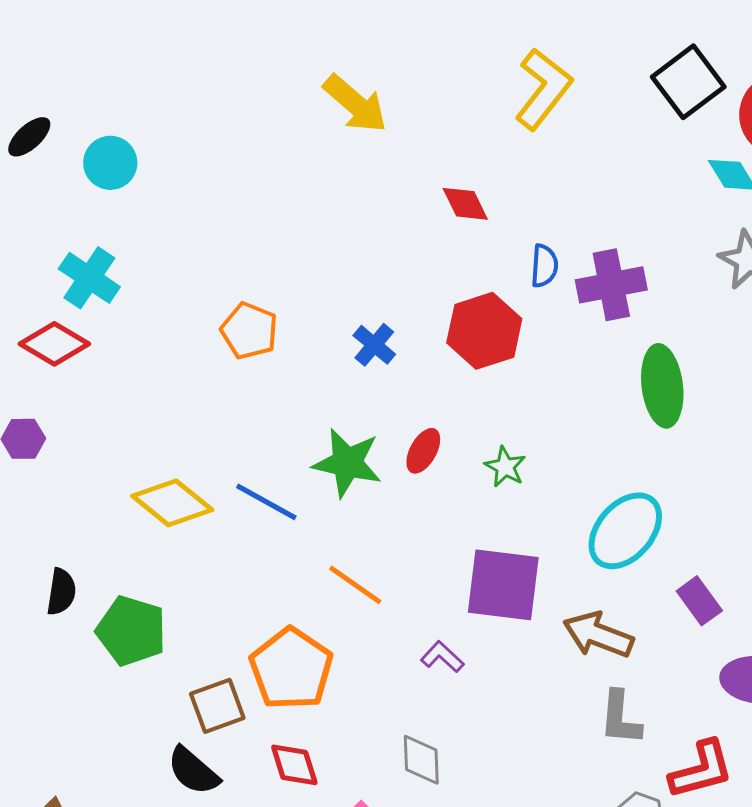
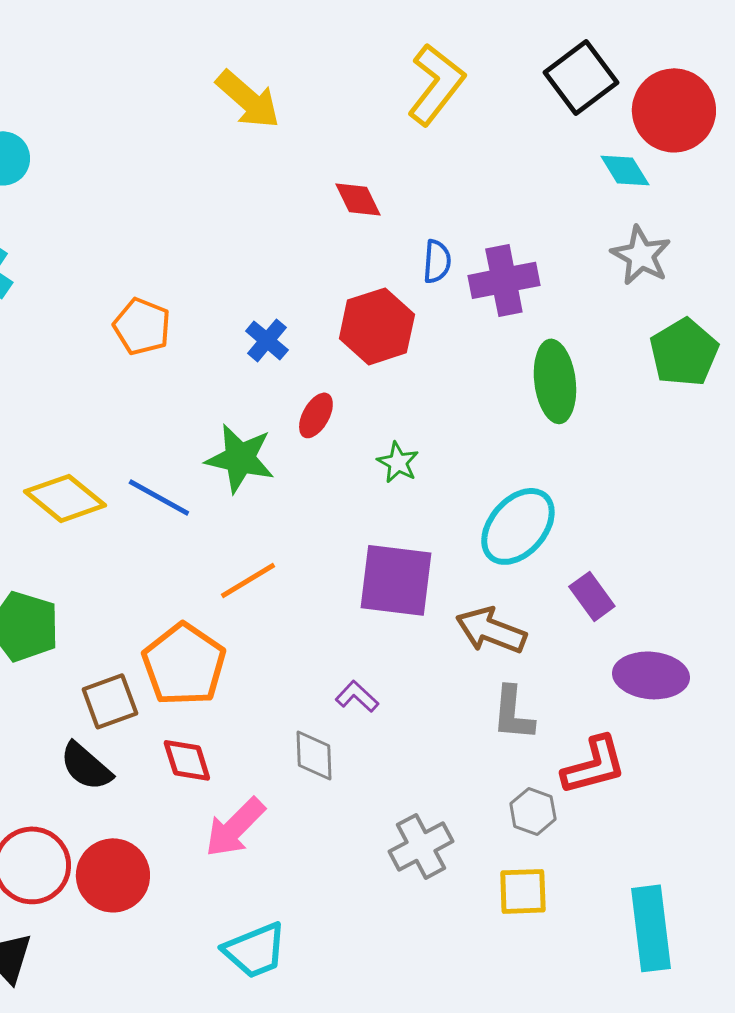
red ellipse: (423, 451) -> (316, 415), moved
orange line: (355, 585) -> (248, 580), turned -66
purple L-shape: (442, 657) -> (357, 696), moved

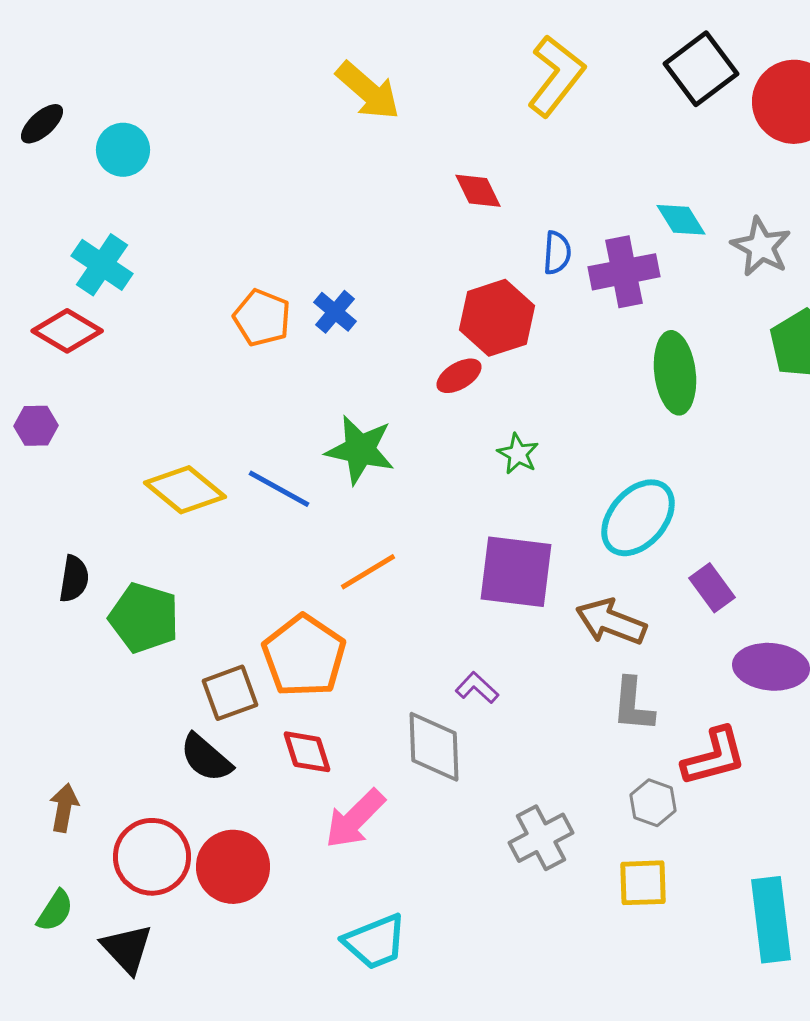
cyan diamond: (625, 170) -> (681, 220), moved
blue cross: (267, 340) -> (335, 312), moved
red ellipse: (316, 415) -> (459, 376), moved, turned 30
gray diamond: (314, 755) -> (434, 747), size x1.4

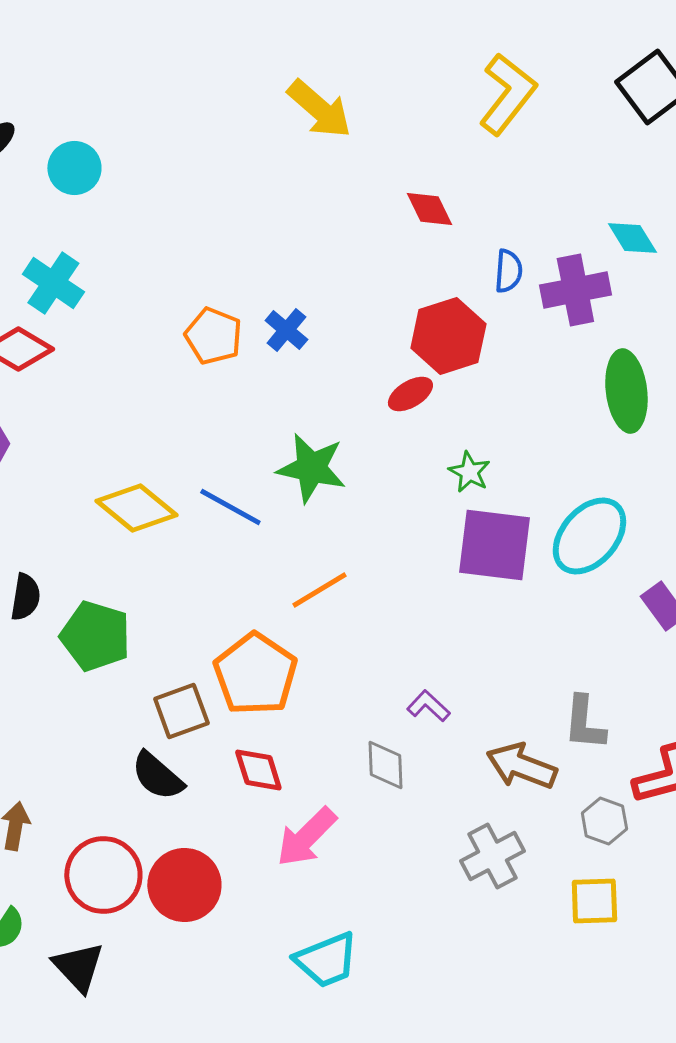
purple square: (516, 572) -> (494, 545), moved
brown arrow: (611, 622) -> (521, 766), moved
gray diamond: (434, 747) -> (385, 765), size x0.7

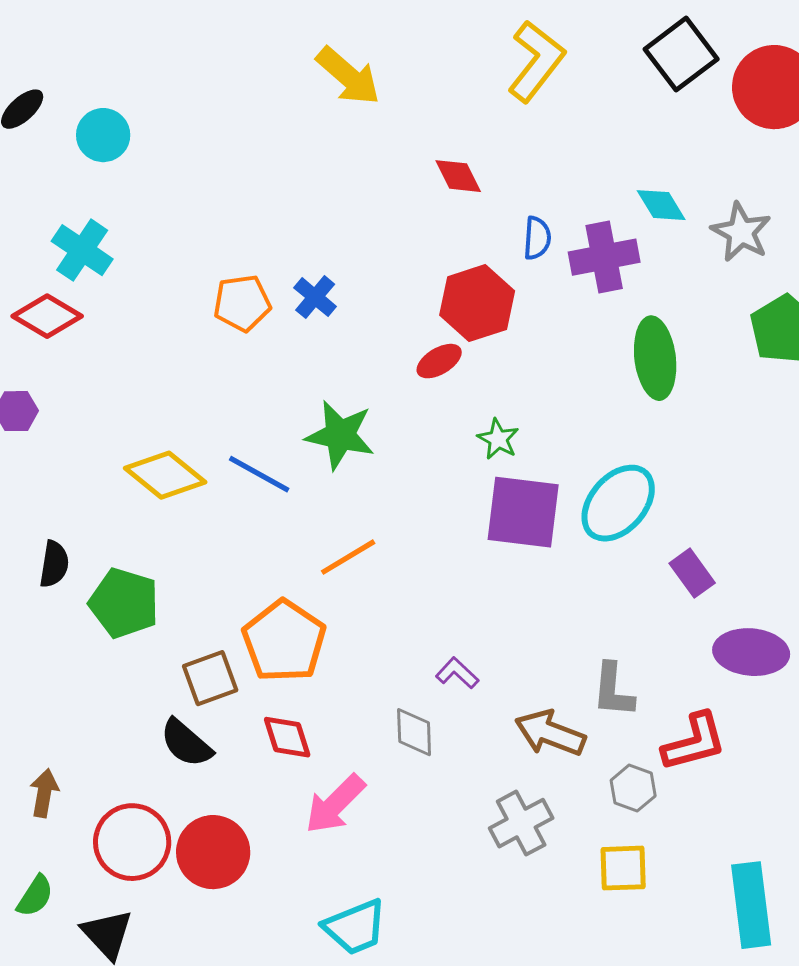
orange pentagon: (213, 336) -> (242, 303), turned -30

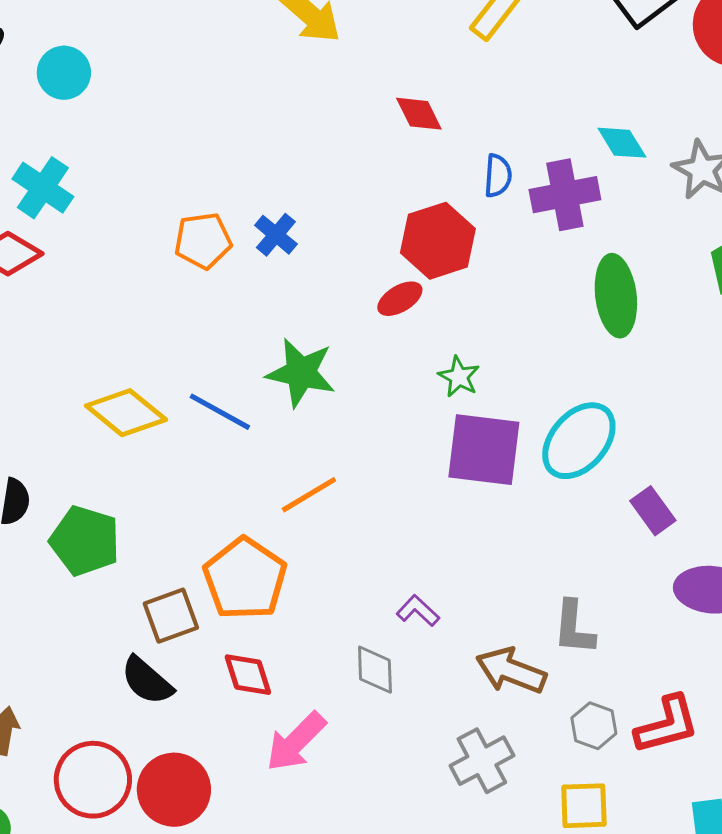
red L-shape: (694, 742) -> (667, 725), moved

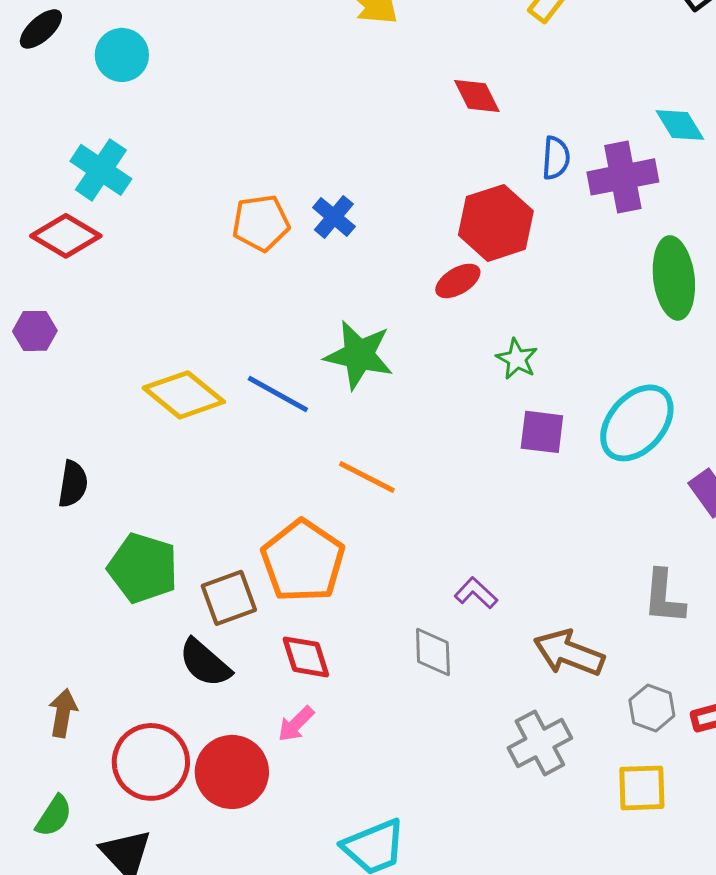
purple square: (484, 450) -> (542, 432), size x0.6
orange line: (309, 495) -> (367, 477), turned 58
green pentagon: (85, 541) -> (143, 568), moved
gray L-shape: (574, 628) -> (664, 597), moved
pink arrow: (296, 742) -> (296, 724), moved, size x0.6

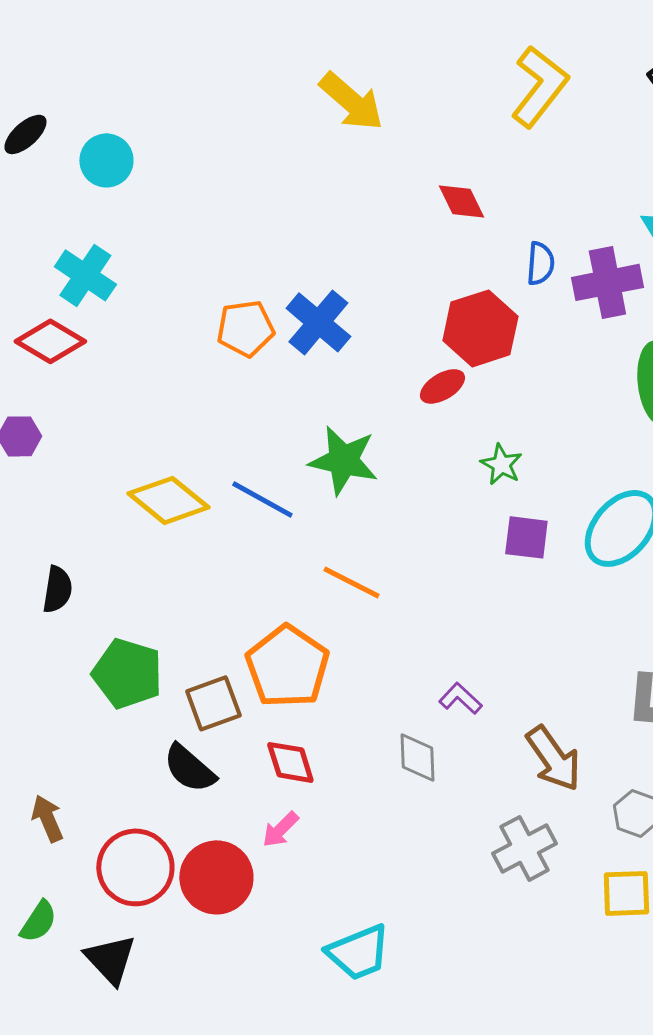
blue cross: (334, 217) -> (318, 322), size x1.5
brown arrow: (569, 653) -> (553, 758), turned -146
brown arrow: (63, 713) -> (47, 818), turned -33

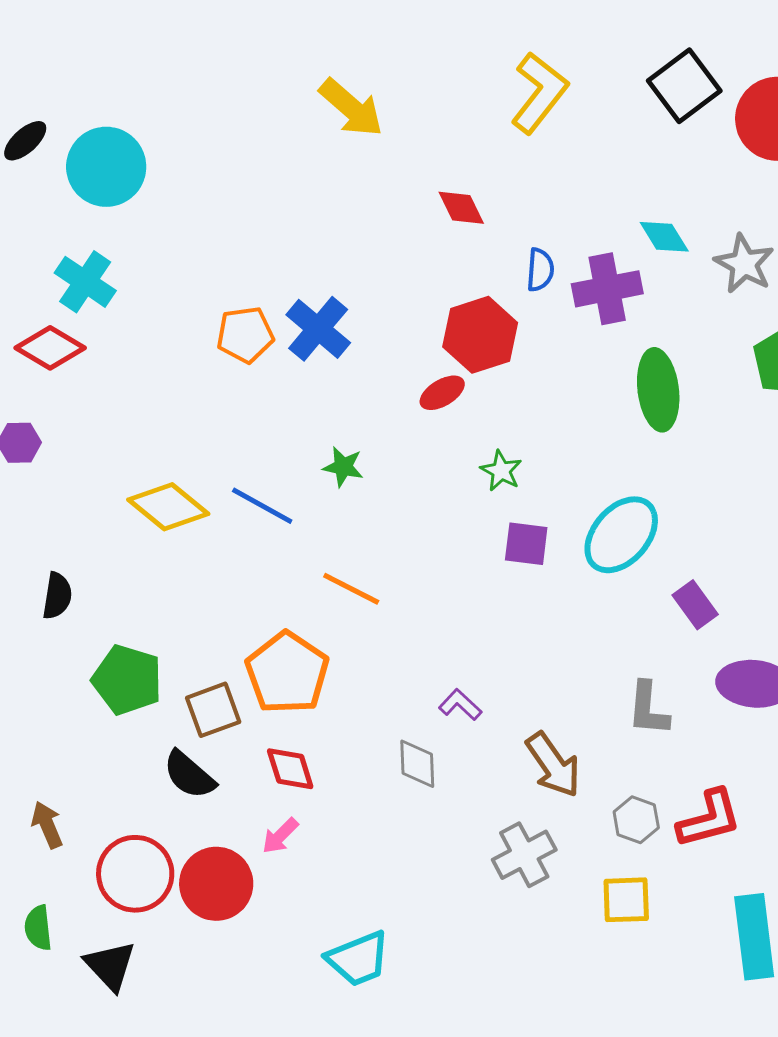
cyan circle: (106, 160) -> (106, 167), size x1.5
green star: (343, 460) -> (343, 467), size x0.6
green semicircle: (38, 921) -> (38, 928), turned 141

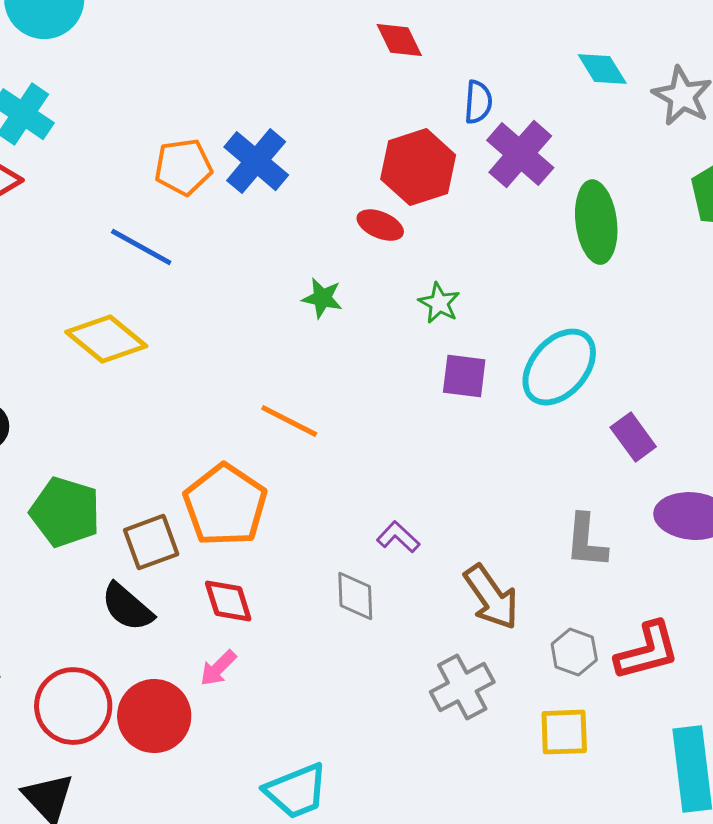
purple cross: (607, 289) -> (520, 154), moved, turned -38
red ellipse: (442, 393) -> (380, 225), turned 54
green star: (343, 467) -> (322, 298), moved
blue line: (262, 506) -> (141, 247), moved

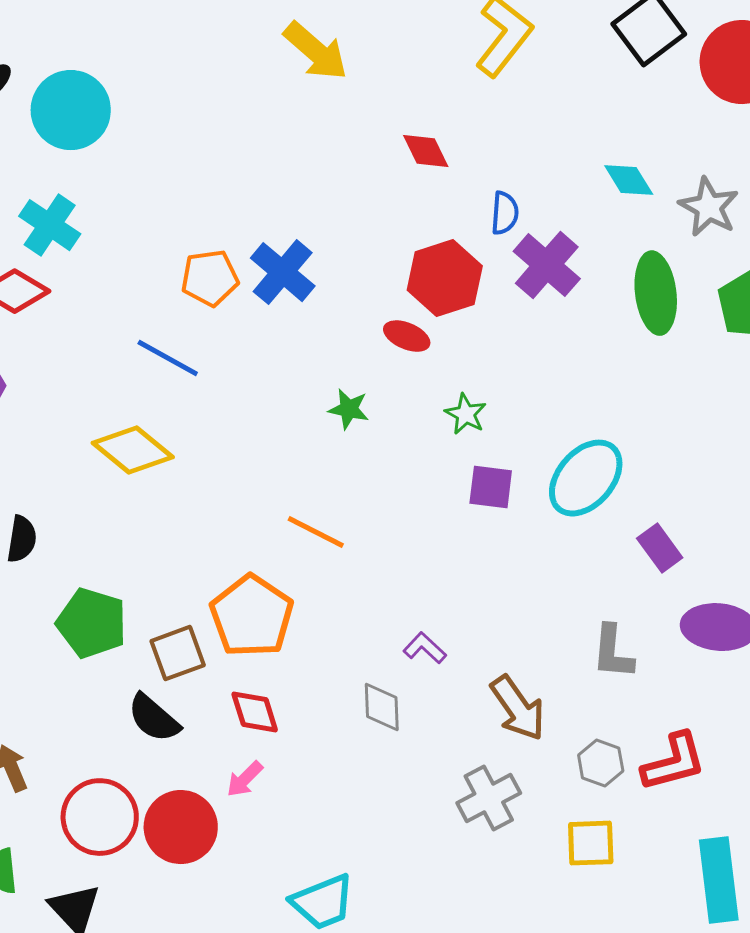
green ellipse: (596, 222) -> (656, 293), moved

